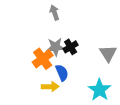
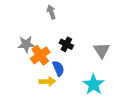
gray star: (56, 47) -> (26, 44), moved
black cross: (71, 47) -> (66, 44), turned -32

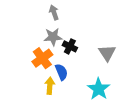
gray star: (26, 44) -> (53, 37), moved
yellow arrow: (47, 81) -> (50, 86), turned -84

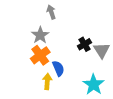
gray star: (53, 37) -> (40, 35), moved, turned -30
black cross: (70, 46) -> (84, 44), moved, turned 32

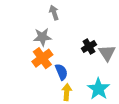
gray star: (40, 35) -> (42, 37), turned 30
yellow arrow: (47, 81) -> (67, 92), moved

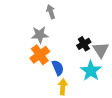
cyan star: (98, 89) -> (91, 71), moved

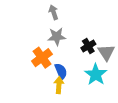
gray star: (40, 35) -> (57, 37), moved
yellow arrow: (63, 87) -> (59, 85), moved

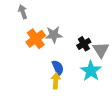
gray arrow: (54, 12) -> (23, 12), moved
orange cross: (42, 58) -> (36, 39), moved

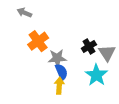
gray arrow: (23, 12) -> (24, 13), turned -48
gray star: (54, 35) -> (57, 58), moved

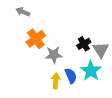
blue semicircle: (61, 72) -> (71, 76), moved

